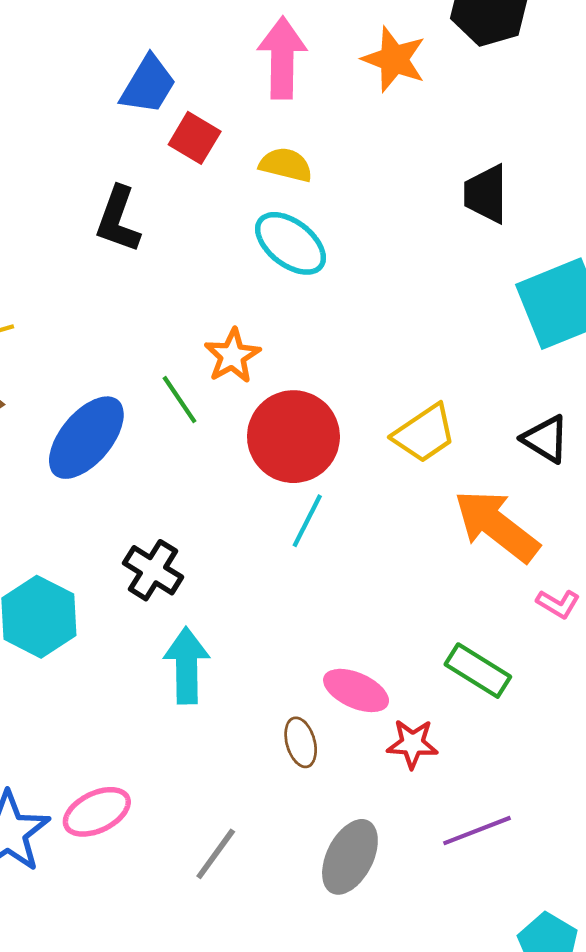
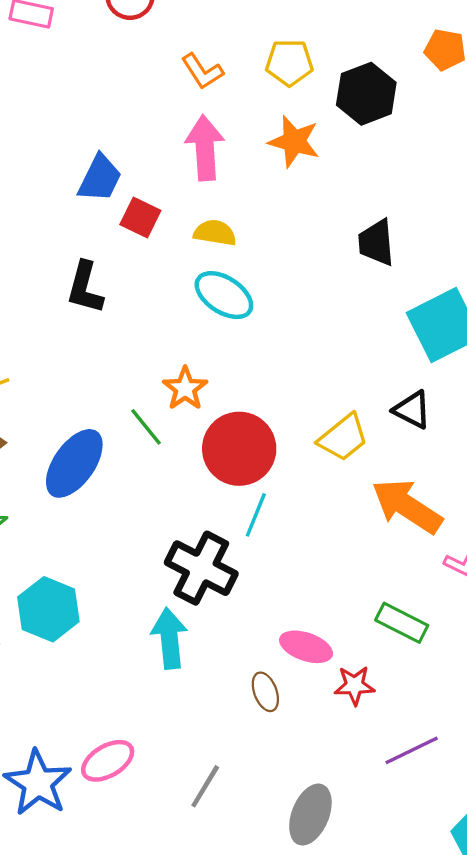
black triangle: (545, 439) -> (412, 410), moved
black cross: (153, 570) -> (201, 568), moved, size x1.5
gray ellipse: (350, 857) -> (310, 815), moved

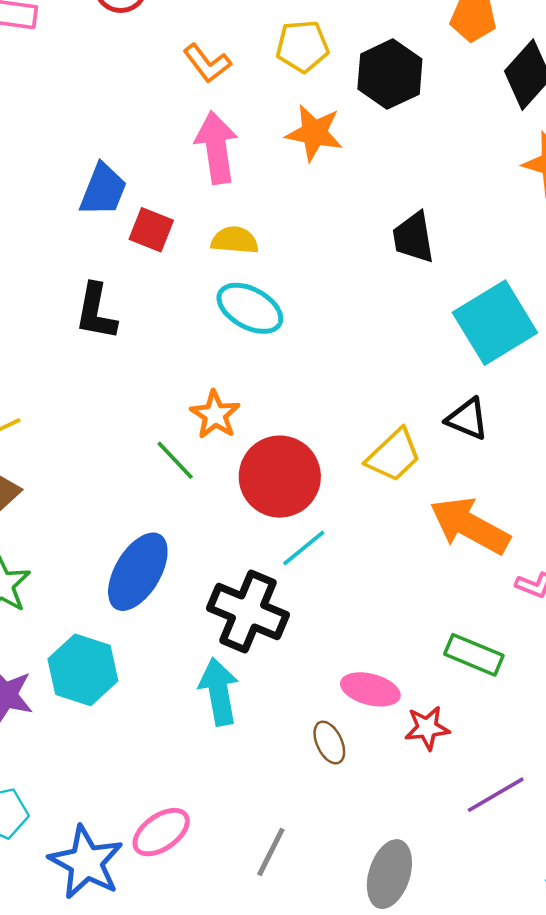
blue ellipse: (74, 463) -> (138, 572), moved
cyan line: (256, 515) -> (304, 548), turned 33

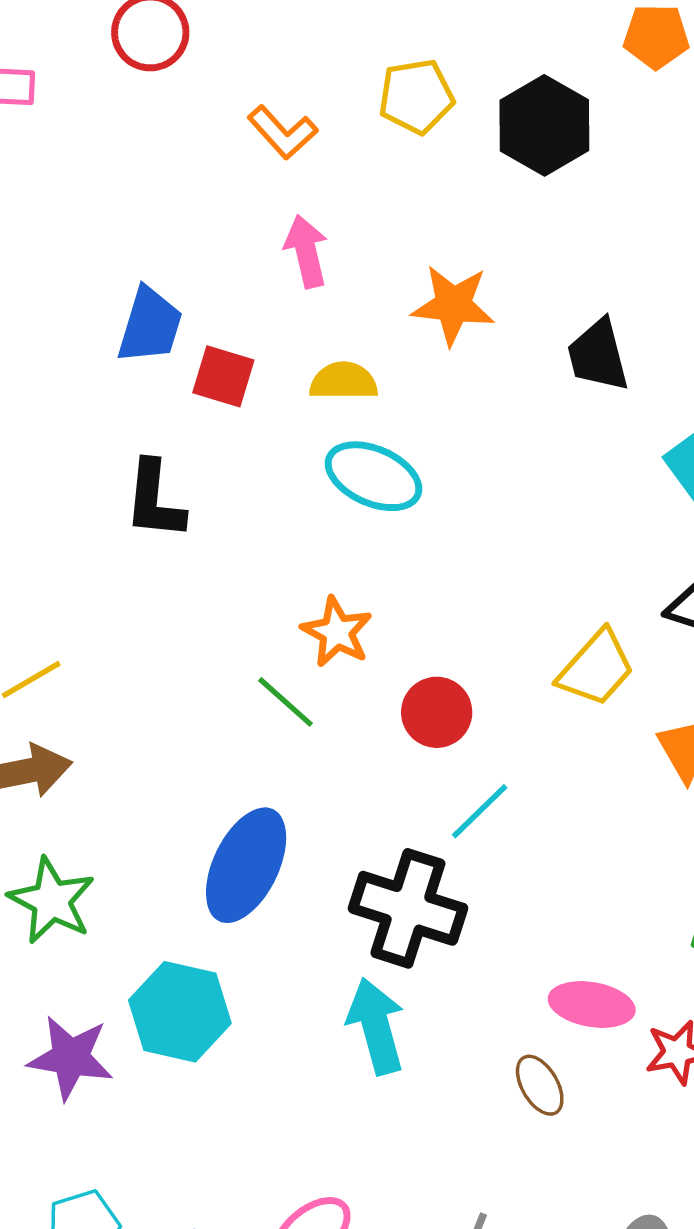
orange star: (314, 133) -> (453, 305), moved
pink arrow: (216, 148) -> (306, 251), size x0.7
red circle: (280, 477) -> (437, 712), size x0.6

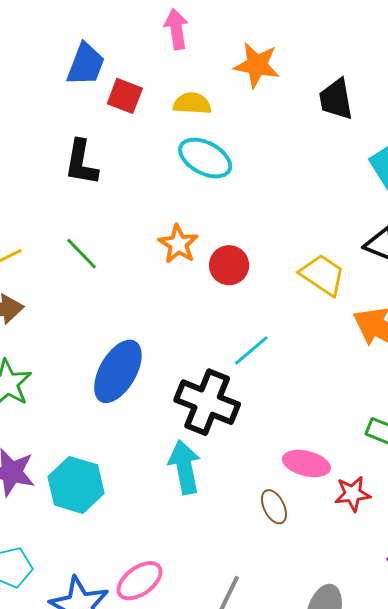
yellow trapezoid: (596, 668) -> (322, 275), turned -102
green line: (285, 702) -> (82, 254), moved
red circle: (437, 712) -> (229, 265), moved
cyan hexagon: (180, 1012) -> (76, 485), moved

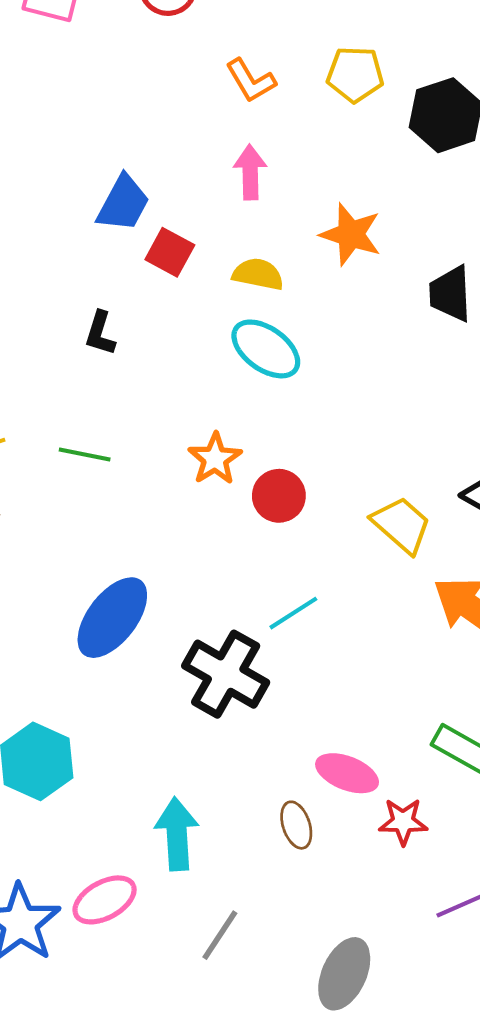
black L-shape: (81, 163) -> (100, 333), size x0.7
green line: (82, 254) -> (85, 455), turned -42
cyan arrow: (184, 467) -> (177, 834), moved

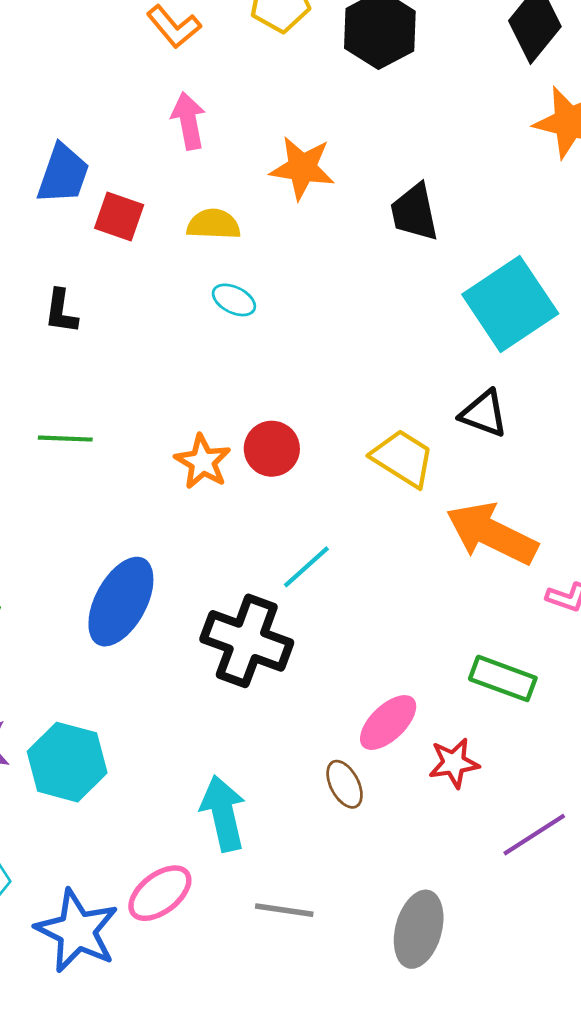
cyan ellipse: (266, 349) -> (234, 300), size x0.6
orange star: (215, 459) -> (203, 462), moved
pink ellipse: (347, 773) -> (388, 723), turned -56
gray line: (220, 935) -> (284, 910), turned 74

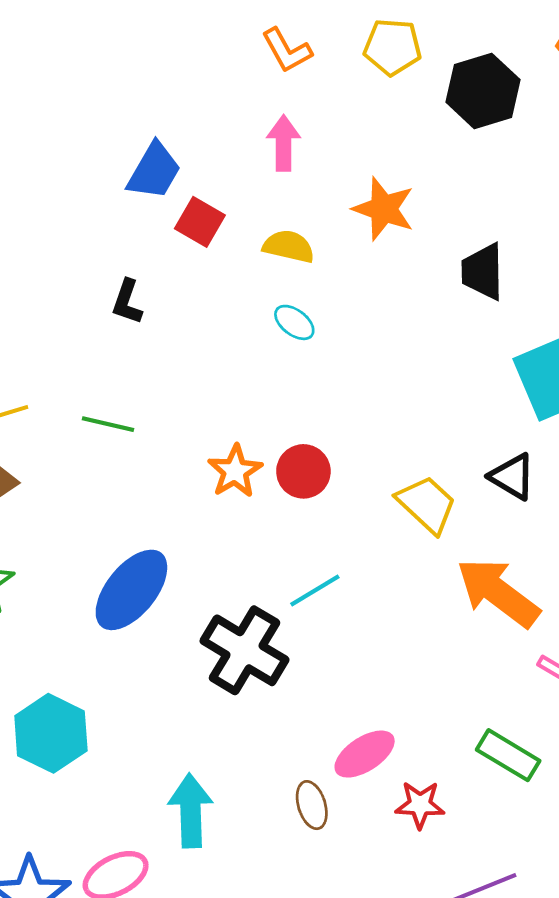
green rectangle: (503, 678) -> (508, 755), moved

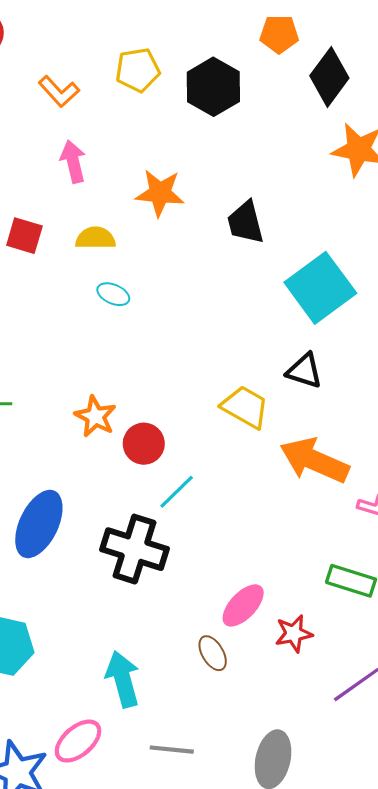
red circle: (303, 471) -> (144, 444), moved

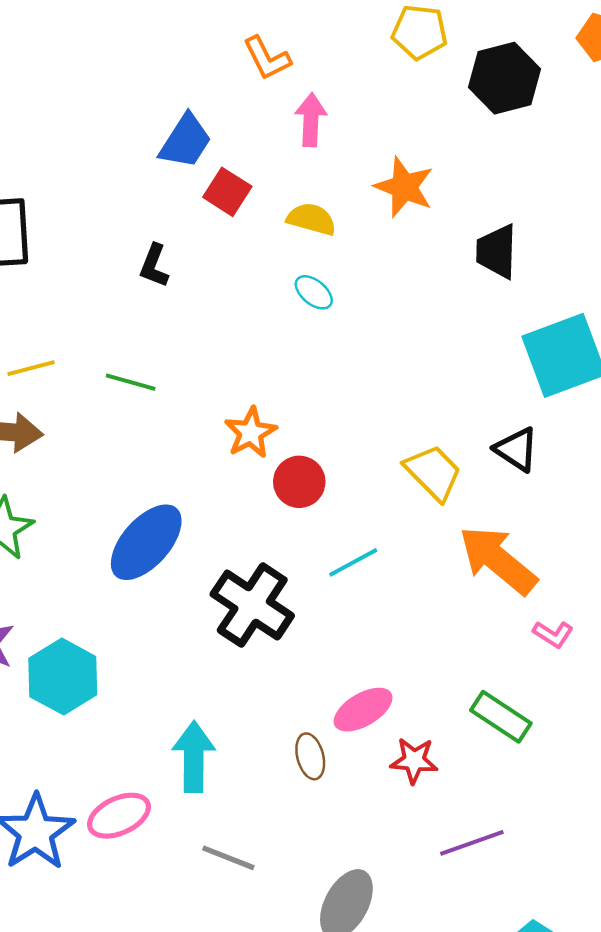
orange L-shape: (59, 91) -> (267, 58), moved
cyan line: (177, 492) -> (353, 562), moved

